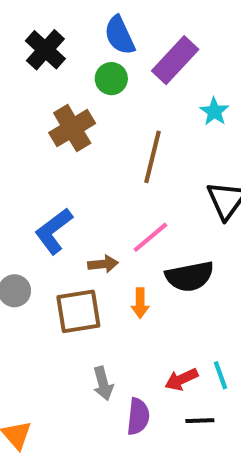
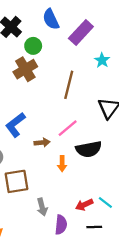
green circle: (111, 79) -> (33, 46), moved
brown square: (78, 311) -> (16, 181), moved
cyan line: (220, 375) -> (105, 203), turned -32

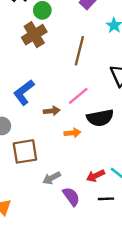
orange arrow: (62, 164) -> (72, 133), turned -96
gray arrow: (42, 207) -> (52, 178), turned 77
purple semicircle: (61, 225) -> (71, 197), turned -42

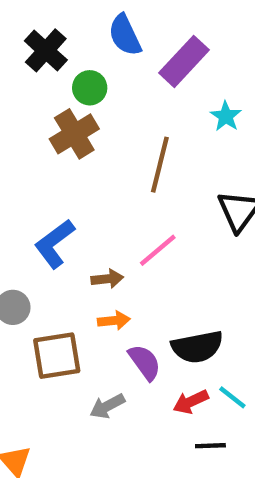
black semicircle: (100, 118) -> (197, 347), moved
orange arrow: (72, 133) -> (114, 321), moved
purple semicircle: (71, 197) -> (145, 362), moved

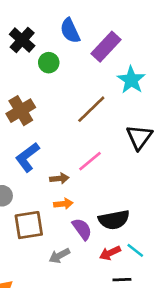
cyan star: (226, 116) -> (131, 80), size x1.5
brown cross: (74, 134) -> (21, 111), moved
brown line: (160, 165) -> (91, 109), turned 32

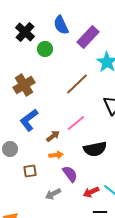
brown arrow: (59, 178) -> (53, 136), turned -32
black semicircle: (114, 220) -> (95, 149), moved
brown square: (29, 225) -> (30, 171), size x0.6

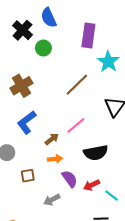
blue semicircle: (61, 25) -> (49, 18), moved
purple rectangle: (88, 37) -> (88, 35), turned -35
red arrow: (91, 192) -> (92, 185), moved

